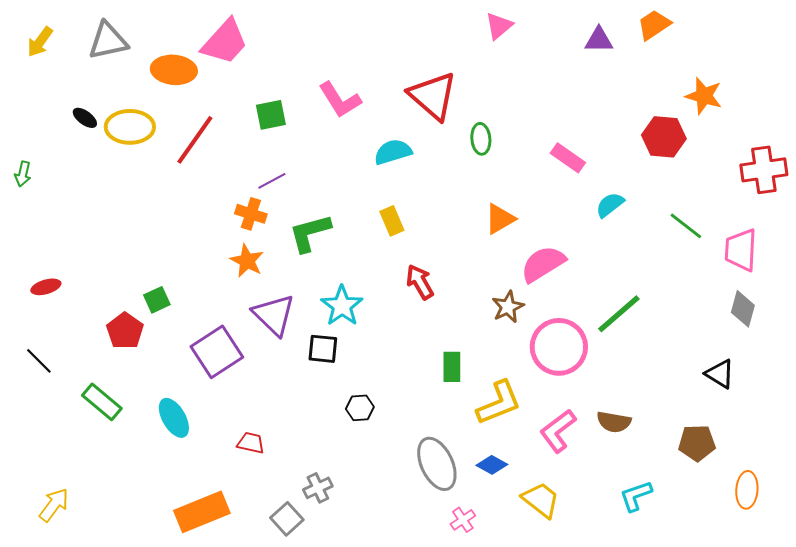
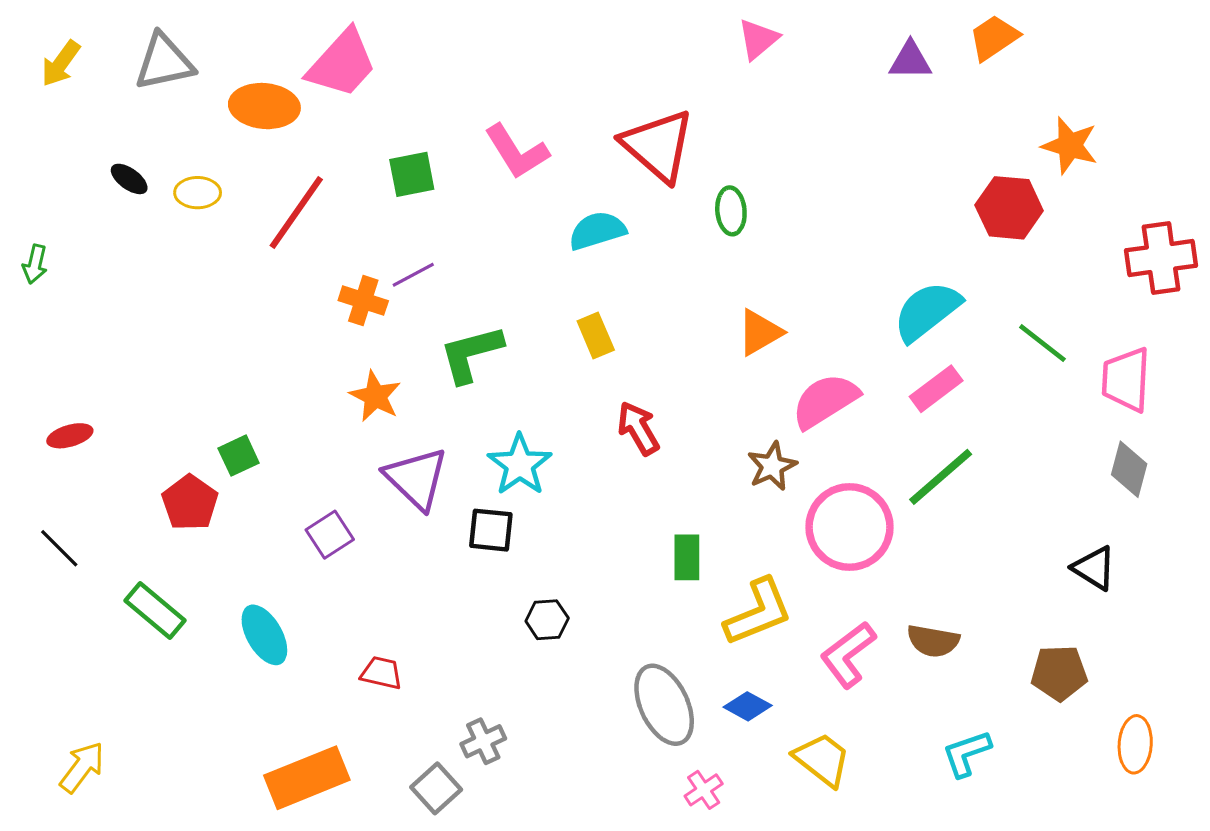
yellow ellipse: (130, 127) -> (198, 193), size x0.6
pink rectangle: (568, 158) -> (936, 389), moved, turned -72
cyan semicircle: (610, 205) -> (927, 311), size x1.6
orange cross: (251, 214) -> (363, 301), moved
purple square: (217, 352) -> (330, 535), size x0.6

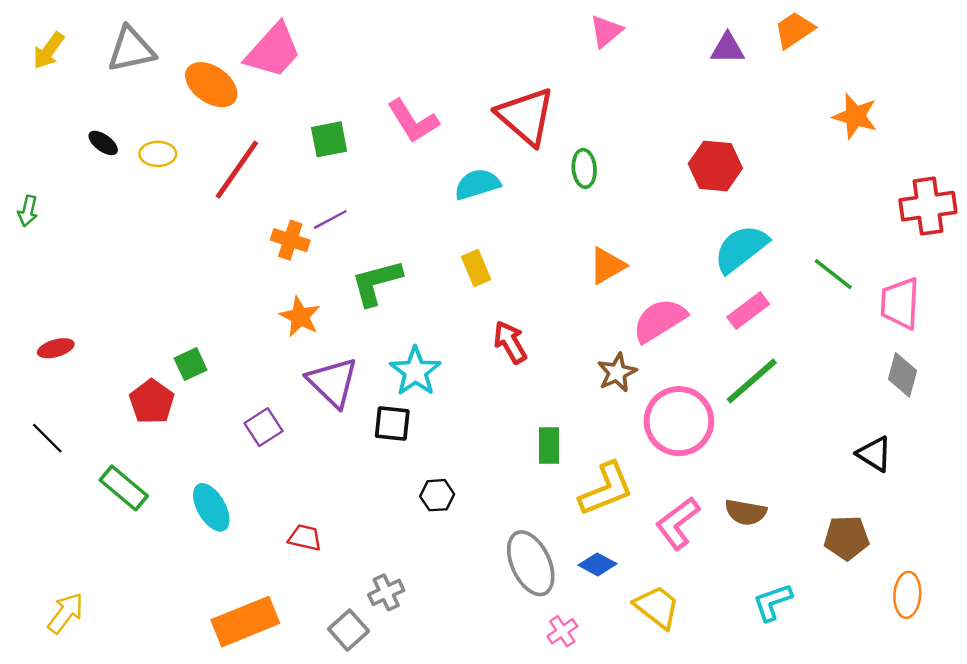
orange ellipse: (264, 106) -> (211, 85), turned 30
red hexagon: (1009, 208) -> (715, 166), moved

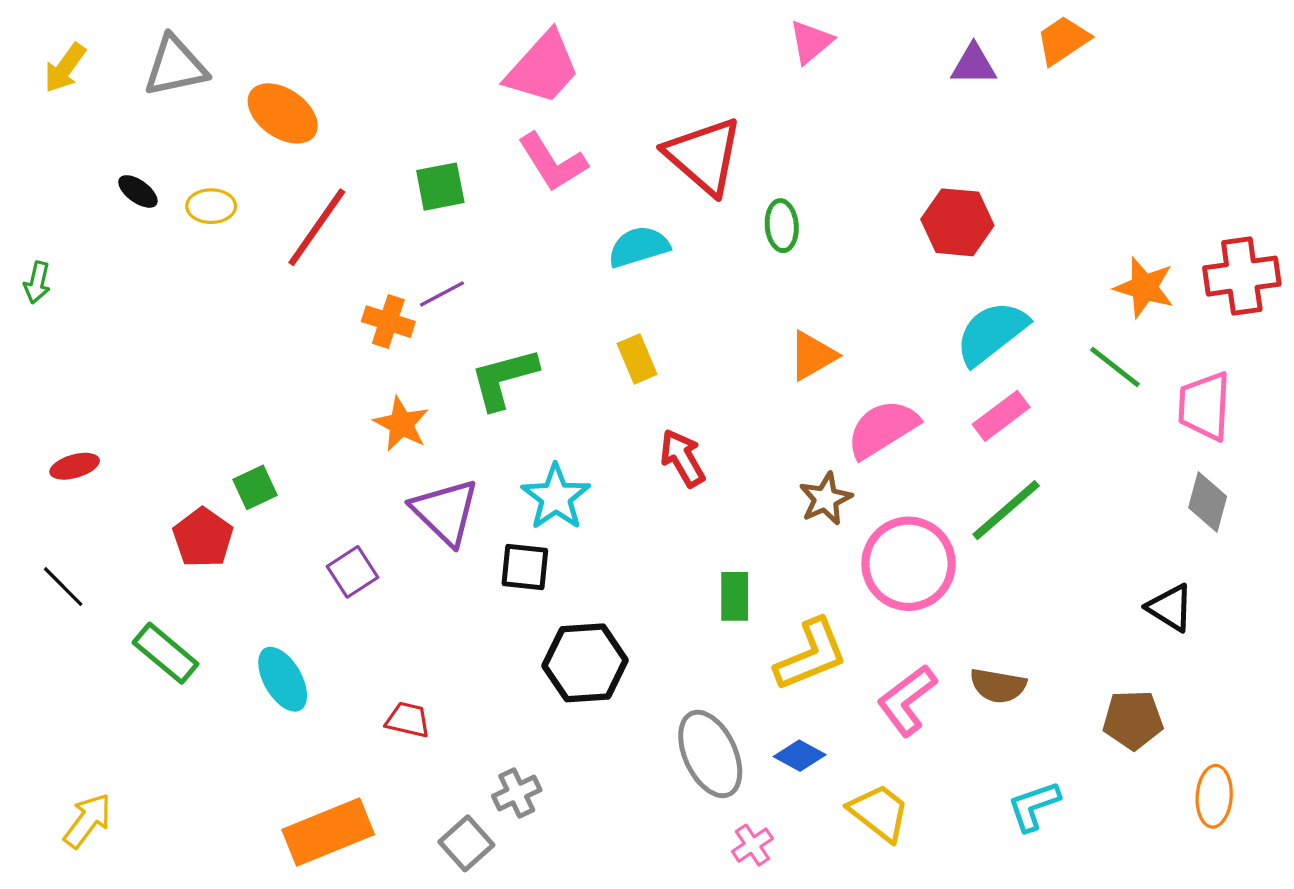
pink trapezoid: (273, 51) -> (543, 68), moved
orange star: (855, 116) -> (1144, 287), moved
black hexagon: (437, 495) -> (585, 663), size x1.8

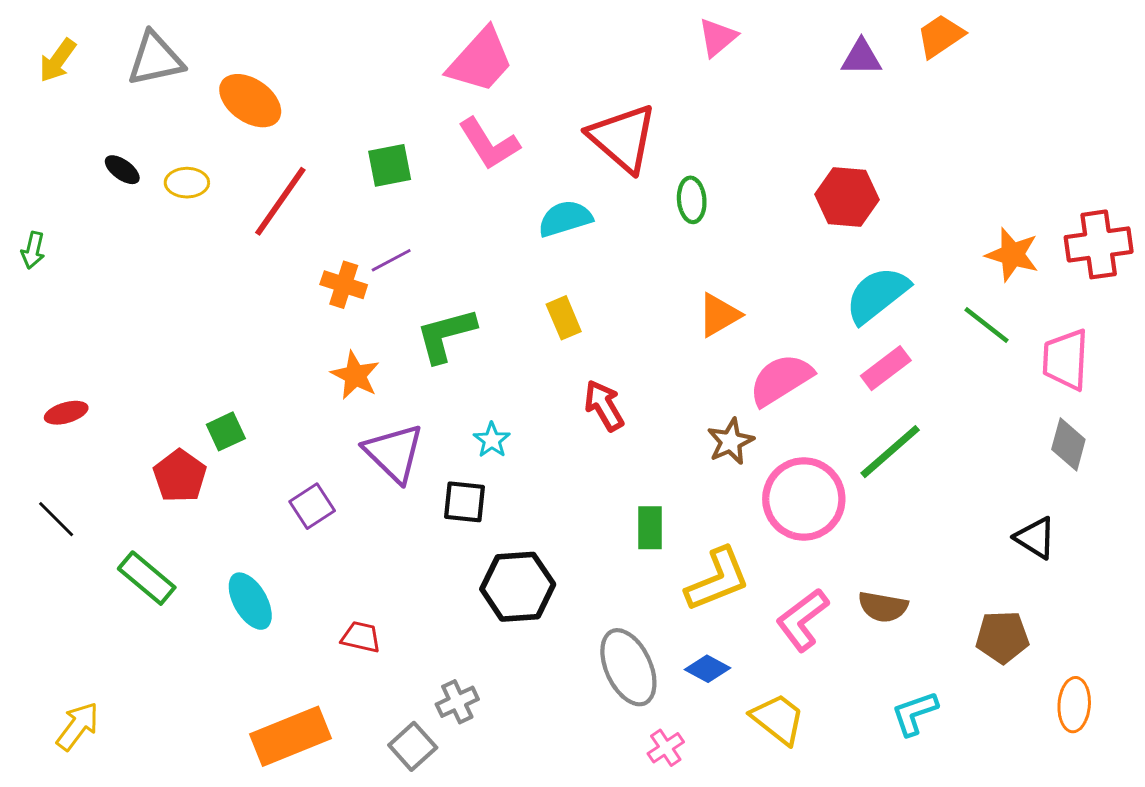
cyan star: (556, 497) -> (492, 440), size x0.6

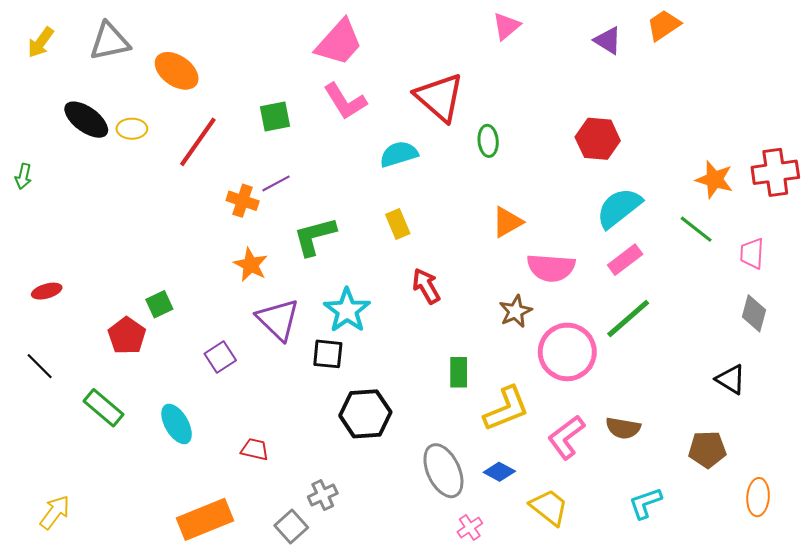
purple triangle: (861, 58) -> (608, 40), turned 32
black ellipse: (122, 170) -> (86, 120), size x1.8
pink trapezoid: (1066, 360) -> (752, 254), size x0.7
pink semicircle: (781, 380) -> (551, 268), turned -144
cyan star: (492, 440) -> (347, 310), size x1.8

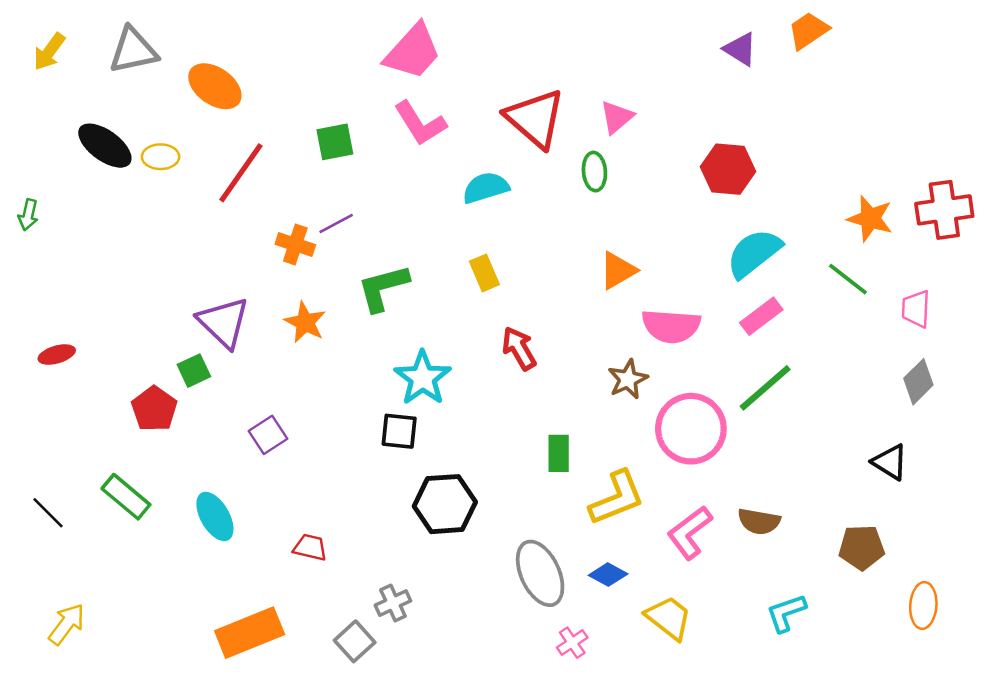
pink triangle: (506, 26) -> (617, 117), moved
gray diamond: (754, 313) -> (918, 382), turned 30
purple triangle: (278, 319) -> (224, 322), moved
black line: (40, 366) -> (48, 513), moved

